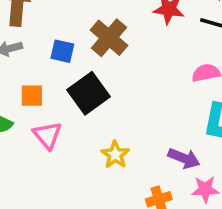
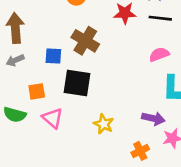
black square: (88, 93) -> (77, 83), turned -36

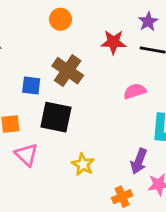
pink semicircle: (159, 54) -> (135, 91), moved
purple arrow: (153, 118) -> (139, 161), turned 95

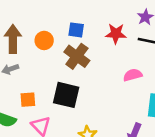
orange circle: (60, 19) -> (44, 40), moved
blue square: (31, 86) -> (76, 30), moved

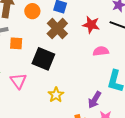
red star: (116, 34) -> (91, 25), moved
orange square: (28, 100) -> (16, 43), moved

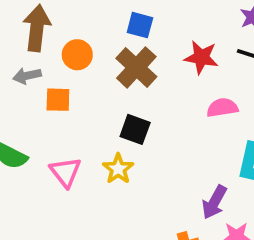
orange circle: (32, 11) -> (77, 55), moved
black square: (43, 59) -> (135, 129), moved, size x0.7
yellow star: (56, 95) -> (118, 169), moved

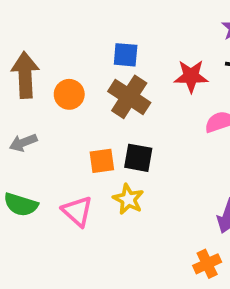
gray arrow: (27, 76) -> (23, 143), moved
orange square: (58, 100) -> (102, 161), moved

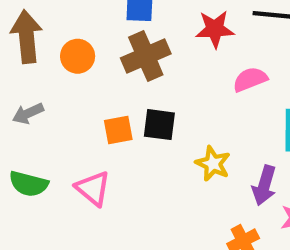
brown cross: (129, 97) -> (146, 56), turned 36
yellow star: (128, 199) -> (213, 164), moved

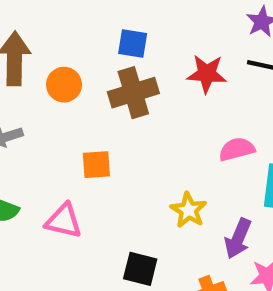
pink semicircle: (250, 79) -> (237, 149), moved
black square: (159, 125) -> (140, 269), moved
pink triangle: (93, 188) -> (64, 221), turned -33

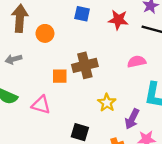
red star: (207, 74) -> (118, 20), moved
brown cross: (133, 93) -> (85, 65), moved
pink semicircle: (237, 149) -> (137, 62), moved

